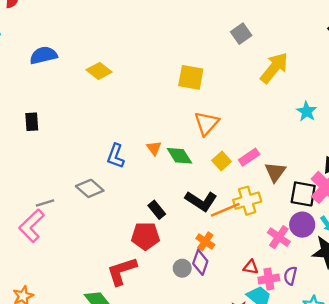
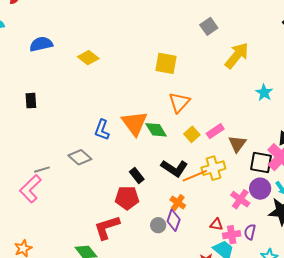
orange triangle: (154, 148) -> (135, 123), size x2.0

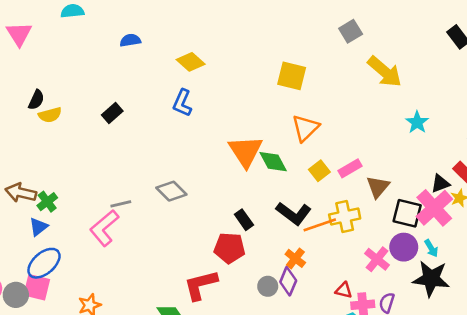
blue semicircle: (41, 44) -> (130, 40), size x0.7
yellow arrow: (237, 56) -> (385, 72), turned 88
black rectangle: (31, 101) -> (112, 113), turned 49
blue L-shape: (102, 130) -> (182, 103), moved

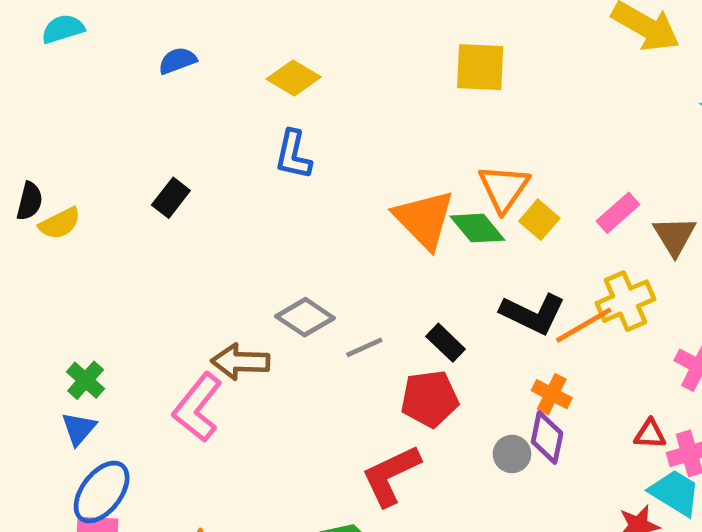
orange triangle: (306, 128) -> (504, 188), moved
yellow square: (319, 171) -> (539, 220), moved
brown arrow: (21, 193) -> (240, 362), moved
gray line: (121, 204) -> (364, 347), moved

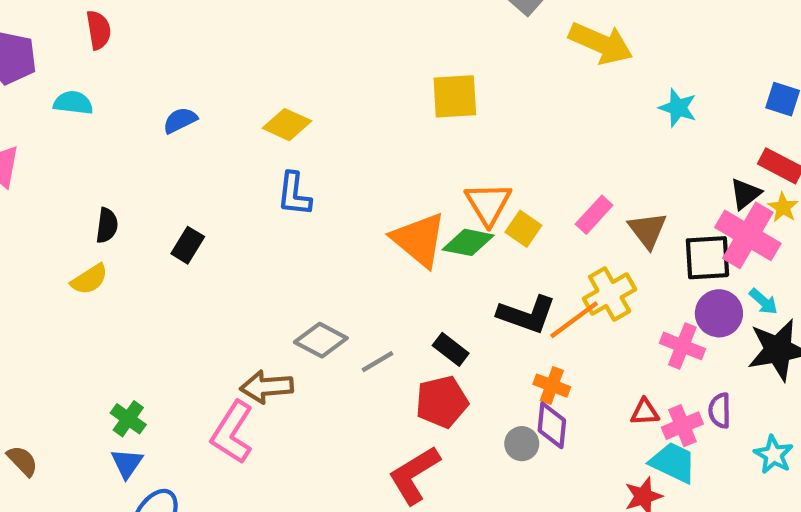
cyan semicircle: (63, 29) -> (73, 103), turned 30
black semicircle: (30, 201) -> (107, 225), moved
green diamond: (477, 228) -> (468, 242), turned -33

